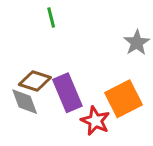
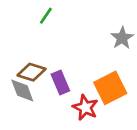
green line: (51, 18) -> (46, 16), turned 48
purple rectangle: (67, 93) -> (60, 83), size x0.7

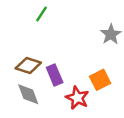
orange square: (110, 88) -> (100, 80), size x0.7
gray diamond: (22, 90) -> (28, 94), moved

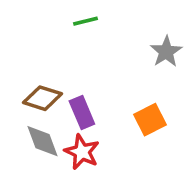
green line: (41, 14) -> (86, 21), moved, turned 42
red star: (77, 98) -> (82, 152), moved

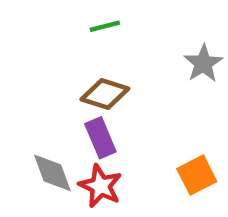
brown diamond: (43, 98) -> (105, 94), moved
orange square: (150, 120) -> (197, 175), moved

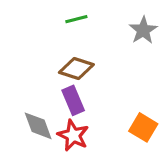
gray star: (203, 63) -> (143, 30), moved
orange square: (197, 175) -> (143, 127), turned -32

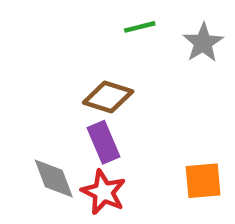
green line: (76, 19) -> (140, 27), moved
orange square: (143, 127) -> (203, 181), turned -36

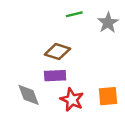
purple rectangle: (104, 142) -> (55, 76), turned -70
red star: (104, 192) -> (72, 100), moved

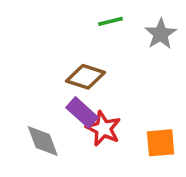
purple rectangle: (55, 76) -> (82, 112), turned 45
red star: (72, 100) -> (103, 129), moved

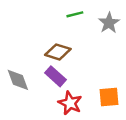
red star: (103, 129) -> (70, 103), moved
gray diamond: (43, 141) -> (18, 80), moved

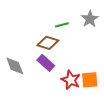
green line: (75, 14) -> (62, 25), moved
red star: (70, 103) -> (71, 80), moved

